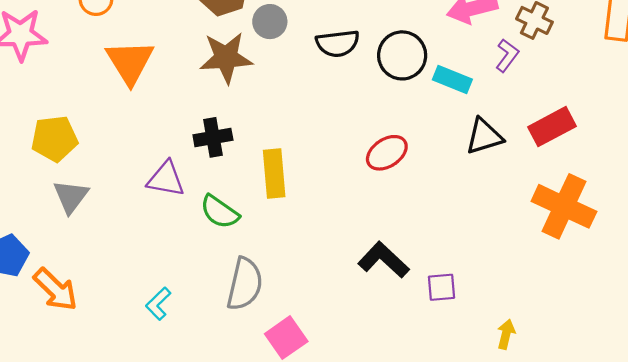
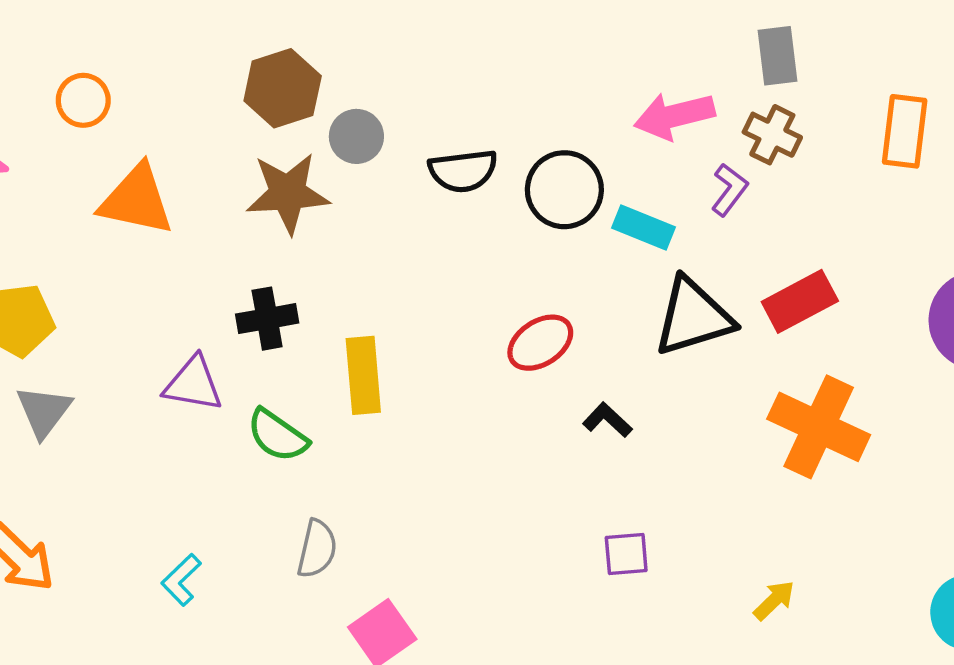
orange triangle: (130, 62) -> (136, 200), turned -46
black triangle: (484, 136) -> (693, 317), size x1.4
black L-shape: (384, 260) -> (607, 420), moved, size x0.6
gray semicircle: (245, 284) -> (317, 549), size x0.7
yellow arrow: (506, 334) -> (774, 600), moved, turned 32

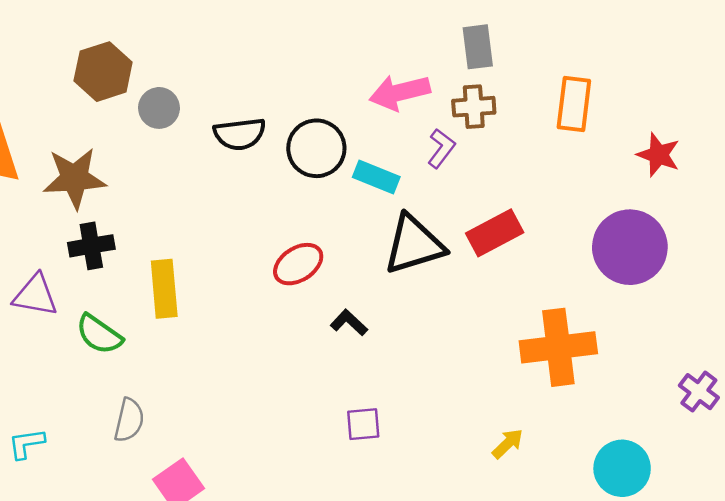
brown cross: (772, 135) -> (474, 107), turned -30
brown star: (288, 193) -> (74, 178), moved
orange cross: (819, 427) -> (558, 347), moved, turned -32
cyan L-shape: (181, 580) -> (26, 444), turned 36
yellow arrow: (774, 600) -> (508, 444), moved

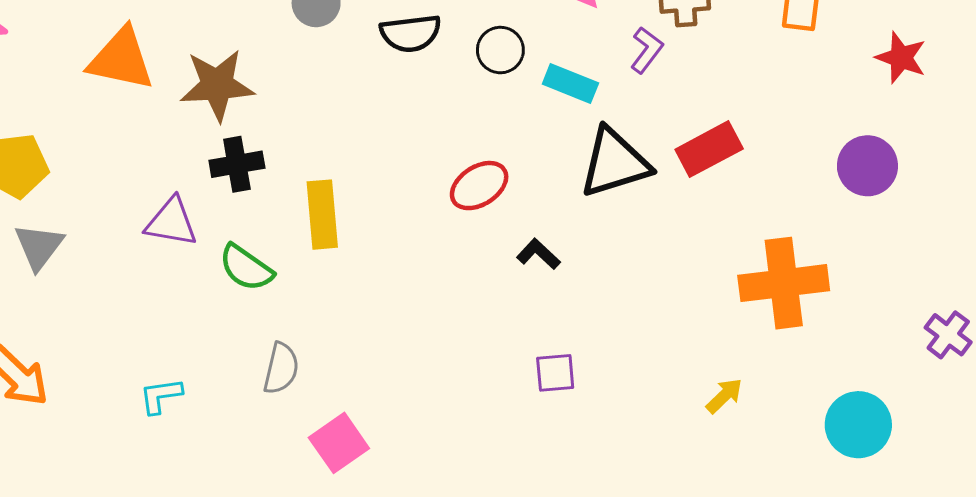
black circle: (316, 148) -> (500, 50), size x0.7
purple circle: (630, 247) -> (867, 166), size x0.7

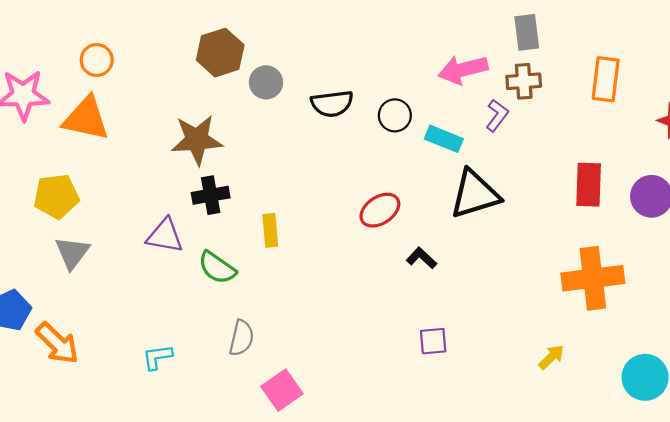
orange triangle: (121, 59) -> (86, 119), moved
red rectangle: (709, 149) -> (589, 185), moved, turned -60
yellow rectangle: (322, 215) -> (270, 230), size x0.7

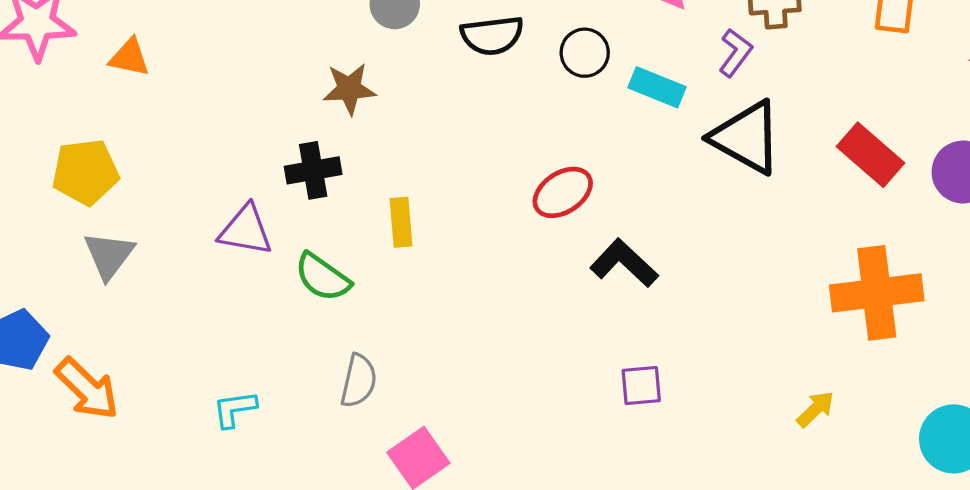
orange triangle: (86, 119) -> (129, 57), size x0.6
brown star: (197, 140) -> (349, 89), moved, size x0.7
red rectangle: (589, 185) -> (870, 155), turned -51
black triangle: (475, 194) -> (746, 137), moved, turned 46
black L-shape: (421, 258) -> (624, 263), size x1.5

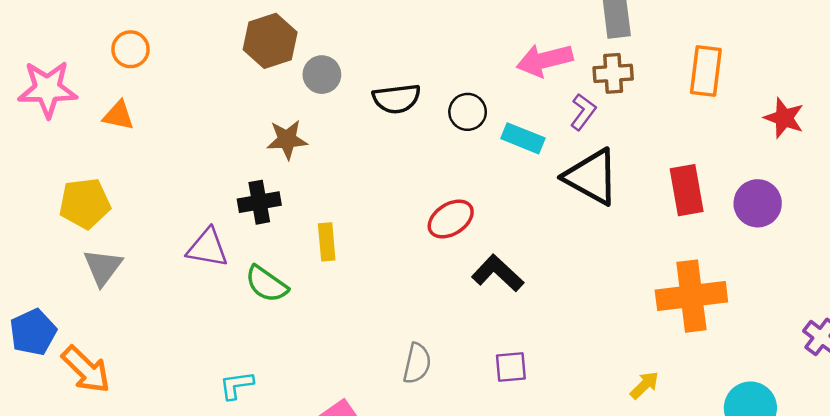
red rectangle: (870, 155) -> (687, 190), turned 39
gray semicircle: (359, 381) -> (417, 363), moved
cyan L-shape: (235, 409) -> (236, 385), moved

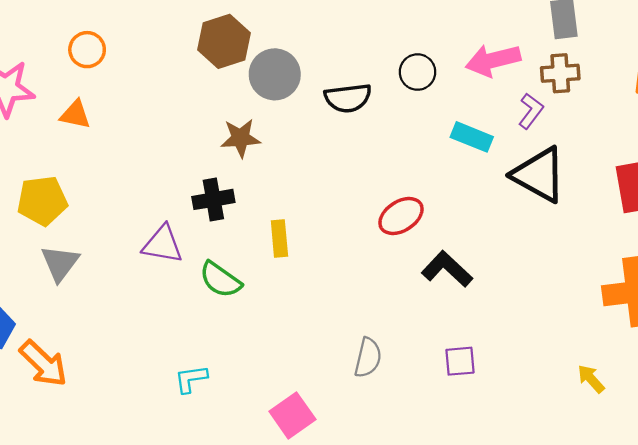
gray circle: (322, 75) -> (275, 74), size x1.4
black circle: (468, 112) -> (418, 72), moved
yellow arrow: (644, 385) -> (591, 379), turned -88

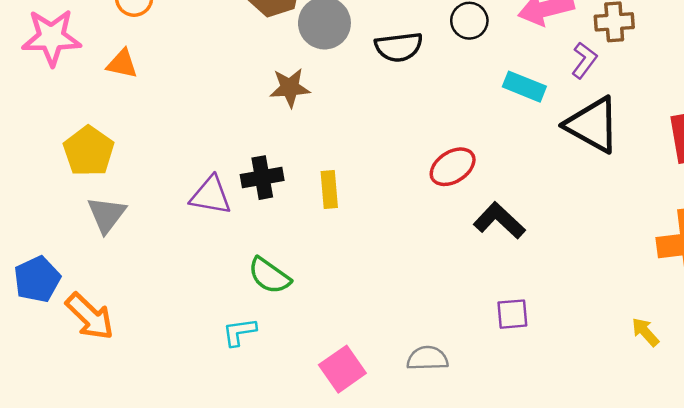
black cross: (213, 199) -> (262, 178), moved
yellow pentagon: (42, 201) -> (89, 151), turned -30
green semicircle: (220, 280) -> (269, 276), moved
gray semicircle: (368, 358) -> (427, 358), moved, turned -105

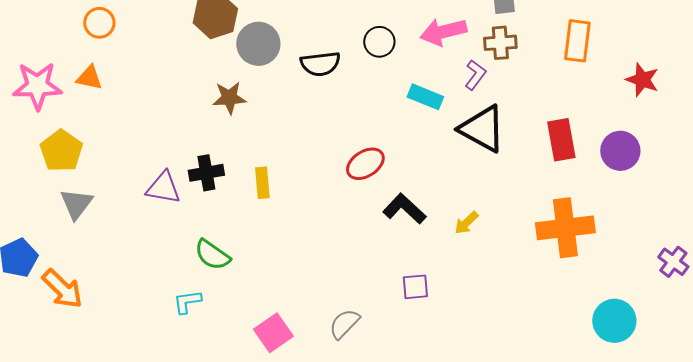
pink star: (51, 37) -> (37, 86), moved
yellow arrow: (645, 332) -> (466, 223), moved, turned -92
gray semicircle: (427, 358) -> (344, 324), turned -44

